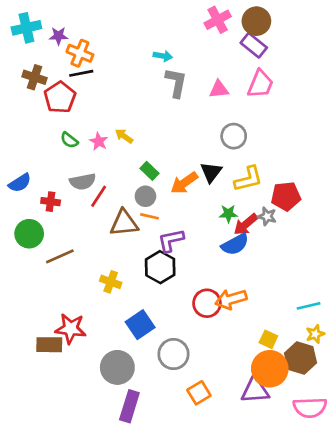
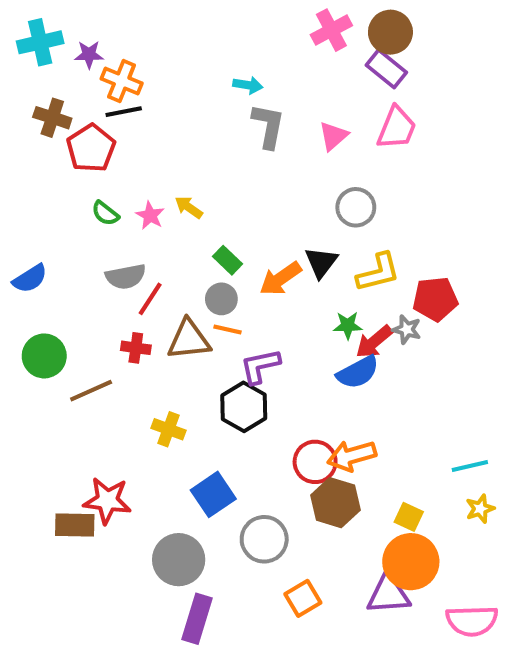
pink triangle: (219, 89) -> (333, 136), turned -35
red cross: (51, 202) -> (136, 348), moved
brown hexagon: (301, 358) -> (335, 503), moved

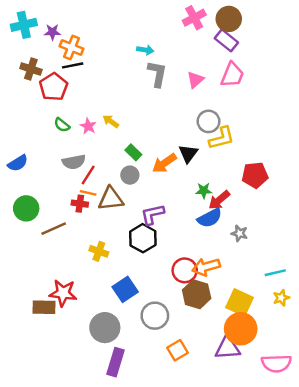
yellow L-shape: (378, 272) -> (222, 138), moved
orange line: (228, 329) -> (88, 193), moved
gray star: (407, 329) -> (239, 233), moved
yellow square: (409, 517) -> (239, 303), size x1.6

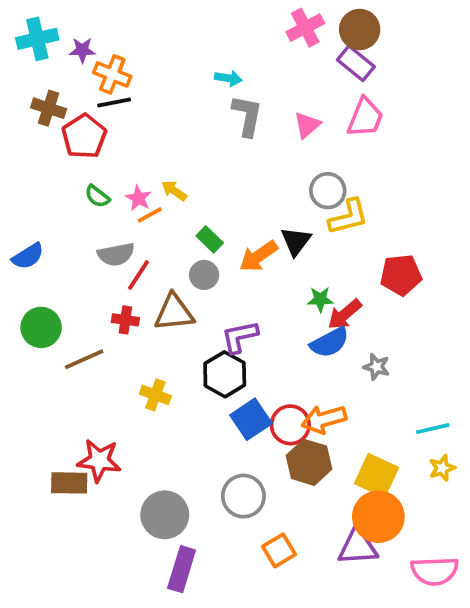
orange line: (88, 193) -> (150, 215), moved, turned -42
blue square: (125, 289) -> (251, 419), moved

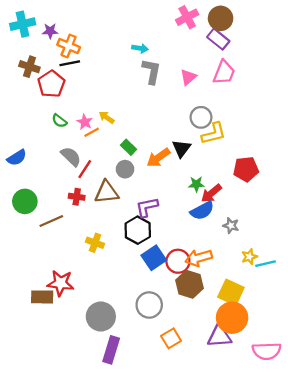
gray semicircle: (116, 254) -> (71, 156), turned -125
yellow star: (442, 468) -> (249, 257), moved

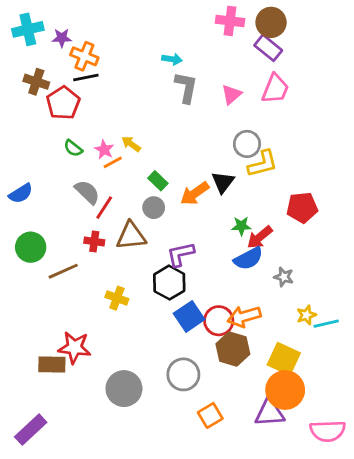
pink cross: (187, 17) -> (230, 21), turned 35
purple rectangle: (111, 350) -> (31, 430), moved, turned 30

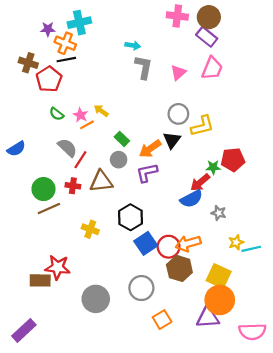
cyan cross: (28, 29) -> (79, 23), moved
gray circle: (247, 144) -> (178, 114), moved
green star: (241, 226) -> (213, 167), moved
green circle: (31, 247) -> (43, 189), moved
purple L-shape: (181, 254) -> (147, 173), moved

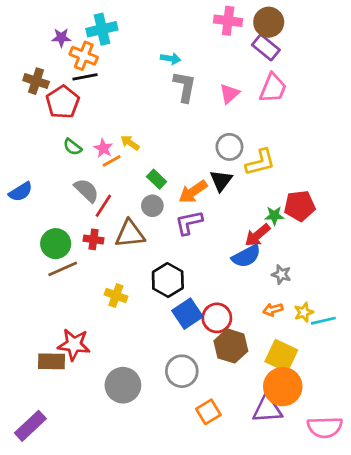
orange arrow: (188, 243) -> (273, 309), moved, size x0.6

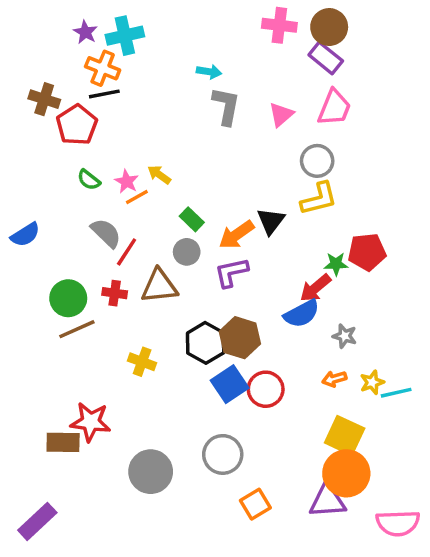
purple star: (61, 38) -> (85, 32), moved, turned 30
gray circle: (229, 147) -> (317, 161), moved
brown hexagon: (231, 346) -> (240, 338), moved

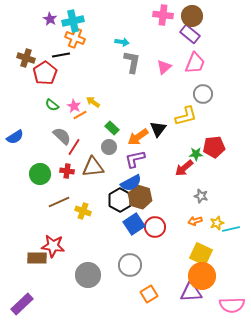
orange cross: (103, 68) -> (75, 38), moved
gray circle: (317, 161) -> (203, 94), moved
blue semicircle: (302, 314) -> (131, 183), moved
brown line: (77, 329) -> (59, 202), moved

